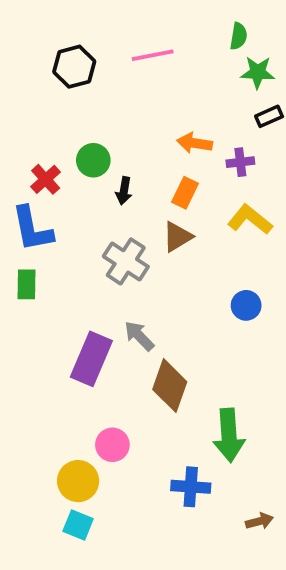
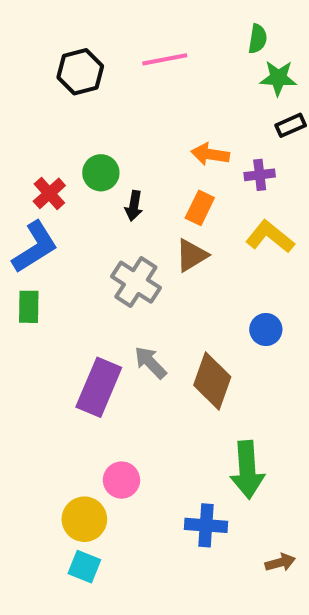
blue L-shape: (32, 229) -> (35, 247), turned -111
brown diamond: (170, 386) -> (212, 381), moved

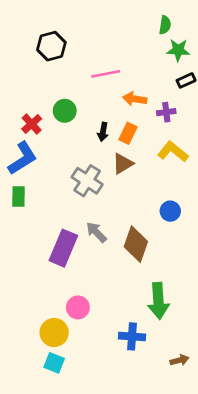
pink line: (165, 59) -> (106, 74), moved
black arrow: (134, 206) -> (103, 132), moved

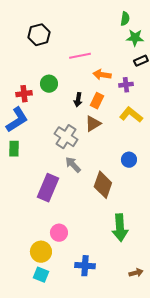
red cross: (32, 124) -> (24, 94), turned 35
gray arrow: (96, 232) -> (73, 165), moved
blue cross: (132, 336) -> (85, 266), moved

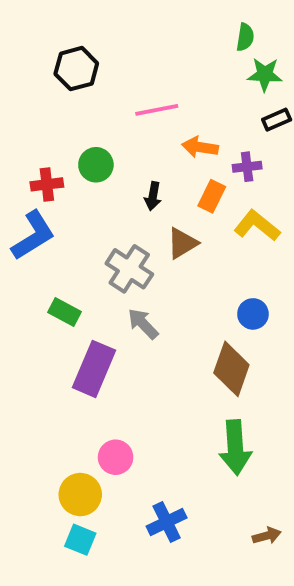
orange rectangle: (97, 101) -> (212, 196), moved
green rectangle: (14, 149) -> (65, 312), moved, turned -63
brown diamond: (103, 185) -> (231, 369), moved
blue cross: (85, 266) -> (167, 522), turned -30

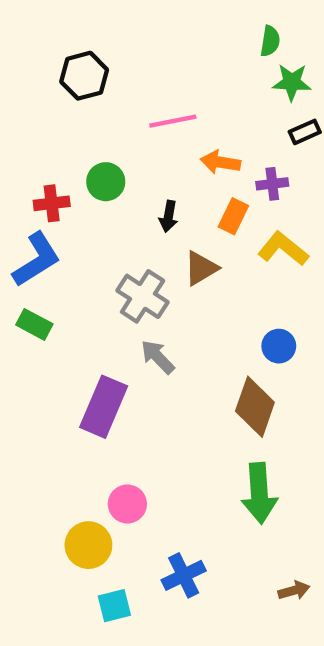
green rectangle: (65, 312) -> (34, 324), moved
cyan square: (80, 540) -> (114, 606), moved, turned -36

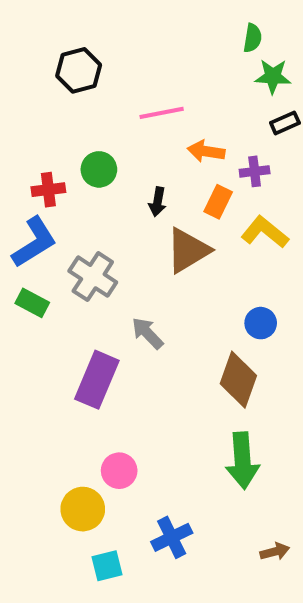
brown triangle: (201, 268) -> (188, 250), size x1.4
gray cross: (143, 296) -> (93, 277), moved

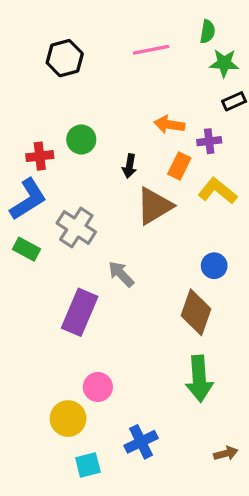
pink line: (162, 113) -> (151, 50), moved

